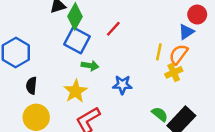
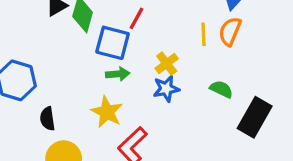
blue square: (77, 40) -> (113, 43), moved
yellow cross: (174, 72) -> (167, 64), moved
green semicircle: (160, 114) -> (221, 89), moved

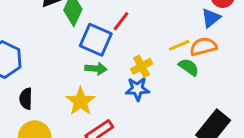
orange semicircle: (230, 31) -> (203, 47), turned 44
yellow line: (204, 34) -> (179, 45), turned 60
green semicircle: (221, 89) -> (189, 67), moved

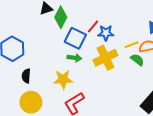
yellow cross: (142, 66) -> (105, 58), size x1.6
blue star: (137, 89) -> (106, 33), moved
yellow star: (81, 101) -> (63, 79), turned 30

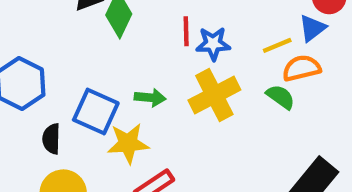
red line: (93, 27) -> (186, 31), turned -40
blue square: (75, 38) -> (96, 112), moved
yellow line: (132, 45) -> (277, 45), moved

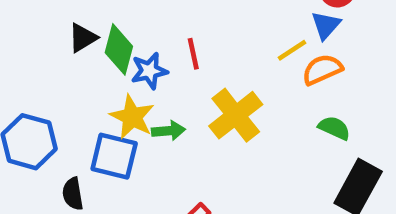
blue star: (213, 44) -> (149, 71), moved
green semicircle: (281, 97) -> (334, 128), moved
yellow star: (128, 143) -> (132, 117), moved, turned -30

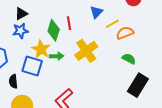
blue triangle: (326, 25) -> (96, 12), moved
green diamond: (119, 49) -> (54, 30), moved
blue star: (149, 71) -> (21, 31), moved

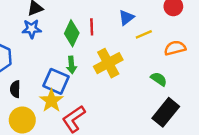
orange semicircle: (125, 33) -> (175, 48), moved
yellow star: (41, 49) -> (51, 101), moved
green arrow: (57, 56) -> (71, 65), turned 80
blue square: (32, 66) -> (56, 81), moved

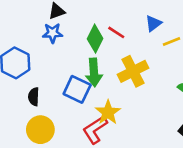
red line: (92, 27) -> (116, 32), turned -56
green arrow: (71, 65) -> (94, 72), size x1.5
yellow star: (51, 101) -> (108, 112), moved

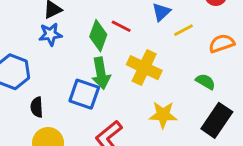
yellow cross: (133, 71) -> (144, 68), turned -32
yellow star: (108, 112) -> (163, 115), moved, turned -30

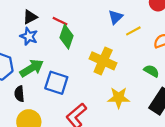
red line: (121, 26) -> (60, 21), moved
blue star: (50, 34) -> (29, 36), turned 30
green arrow: (101, 73) -> (32, 68), moved, turned -110

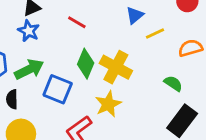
red line: (60, 21) -> (77, 22), moved
green diamond: (66, 37) -> (86, 64), moved
yellow star: (119, 98) -> (108, 104), moved, turned -30

